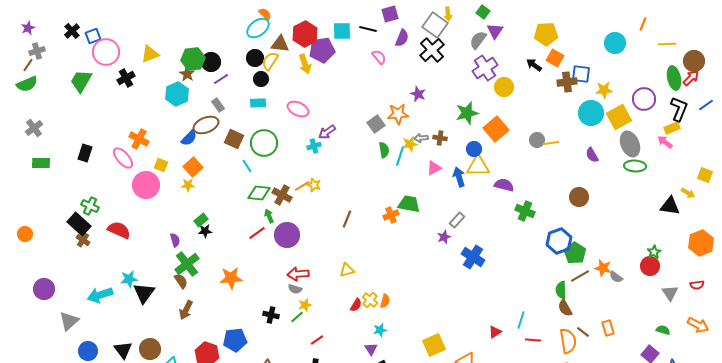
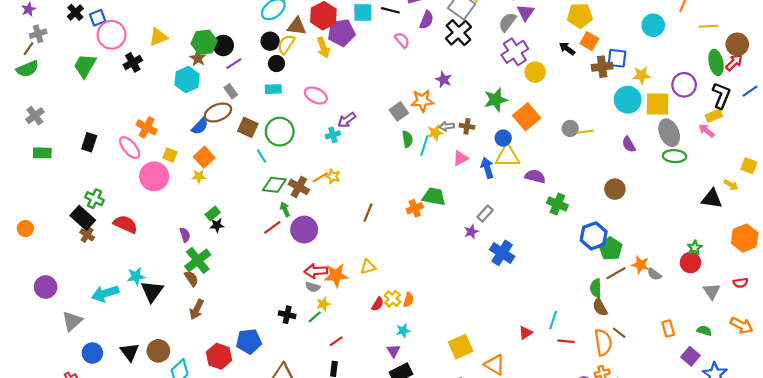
yellow square: (619, 117) -> (657, 104), turned 30
orange star: (231, 278) -> (336, 275), moved
orange rectangle: (608, 328) -> (668, 329), moved

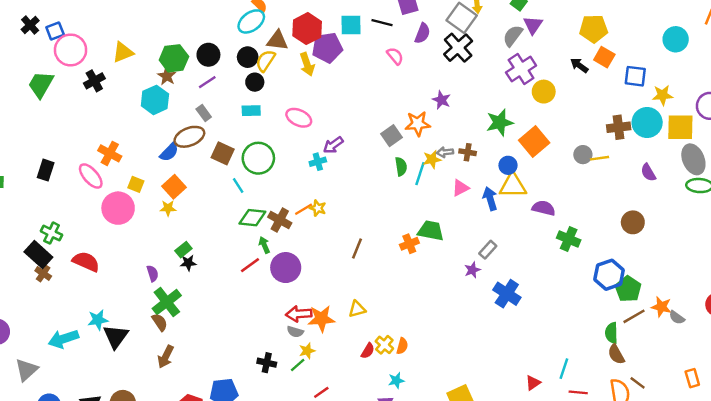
black circle: (223, 45) -> (208, 55), moved
brown cross: (602, 67) -> (619, 127), moved

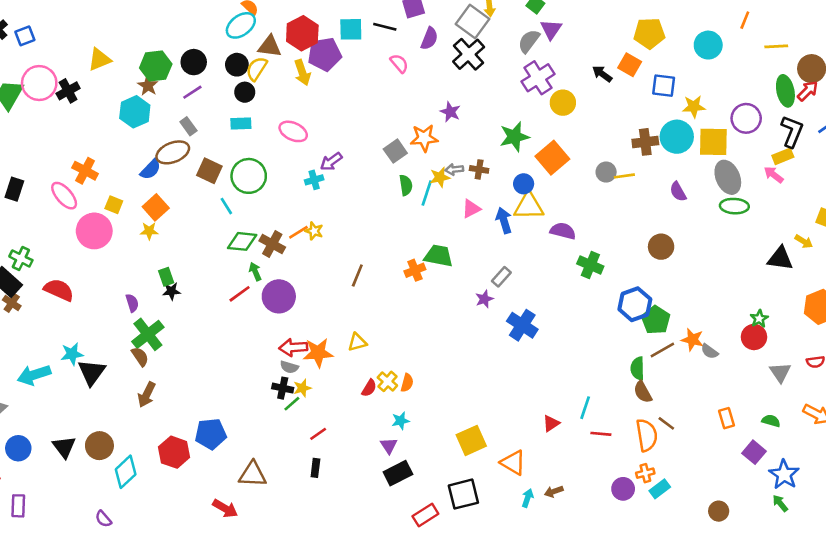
yellow pentagon: (594, 29) -> (649, 33), moved
pink circle: (71, 50) -> (39, 83), moved
green rectangle: (183, 250) -> (166, 277), turned -70
black cross: (267, 363) -> (283, 388), moved

